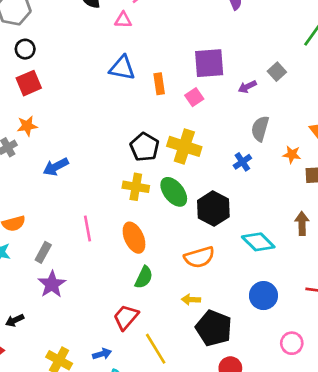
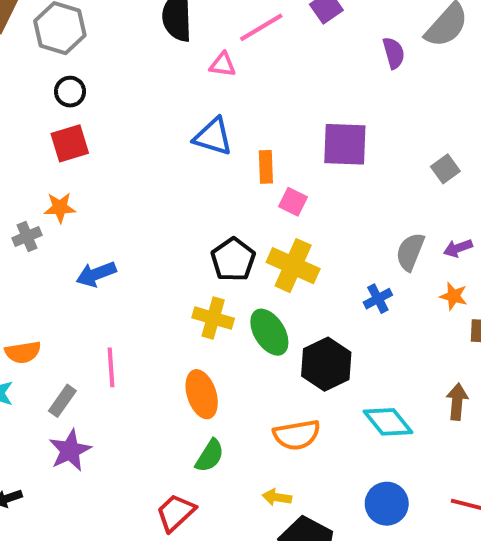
purple arrow: (247, 87) -> (458, 248), moved
pink square: (194, 97) -> (293, 202), moved, turned -36
pink line: (87, 229) -> (111, 367), moved

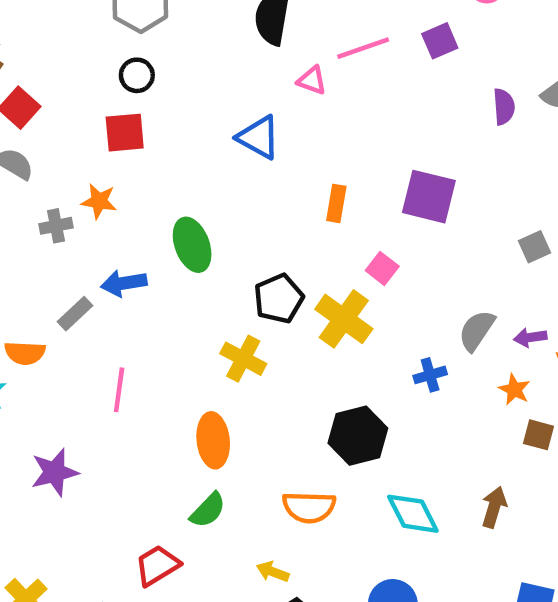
blue triangle: (213, 137) -> (259, 137), moved
pink square: (293, 202) -> (382, 268), moved
green ellipse: (269, 332) -> (192, 245), moved
gray rectangle: (62, 401) -> (75, 314), moved

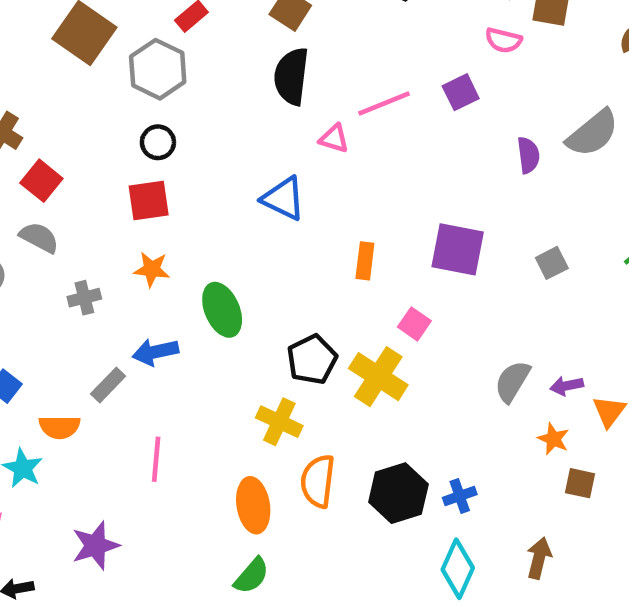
orange star: (99, 201) -> (152, 269), moved
gray square: (534, 247) -> (552, 263), moved
blue cross: (430, 375) -> (460, 496), moved
orange semicircle: (309, 507) -> (318, 481), moved, turned 98
cyan diamond: (413, 514) -> (458, 569), turned 54

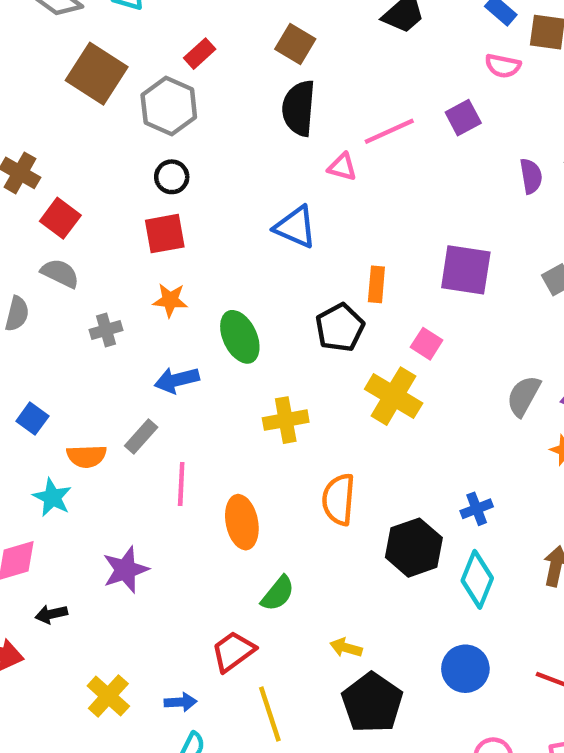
black pentagon: (312, 359) -> (340, 328), moved
gray rectangle: (108, 385) -> (141, 437), moved
yellow cross: (279, 422) -> (286, 420), moved, turned -33
black hexagon: (398, 493) -> (414, 548), moved
orange ellipse: (253, 505) -> (242, 522), moved

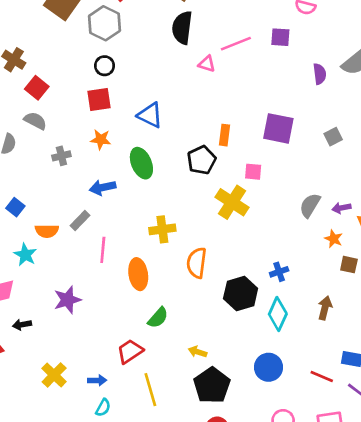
purple square: (463, 118) -> (280, 37), turned 30
blue triangle: (295, 227) -> (150, 115), moved
pink square: (427, 344) -> (253, 172), turned -30
yellow cross: (286, 420) -> (162, 229), moved

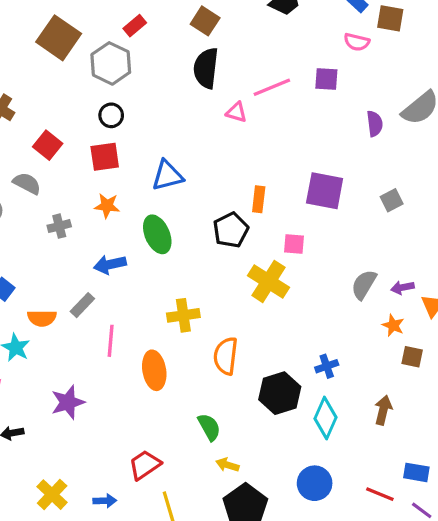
red square: (37, 88) -> (48, 145), moved
blue triangle: (150, 115) -> (167, 176), turned -40
green semicircle: (158, 318) -> (209, 427), moved, turned -70

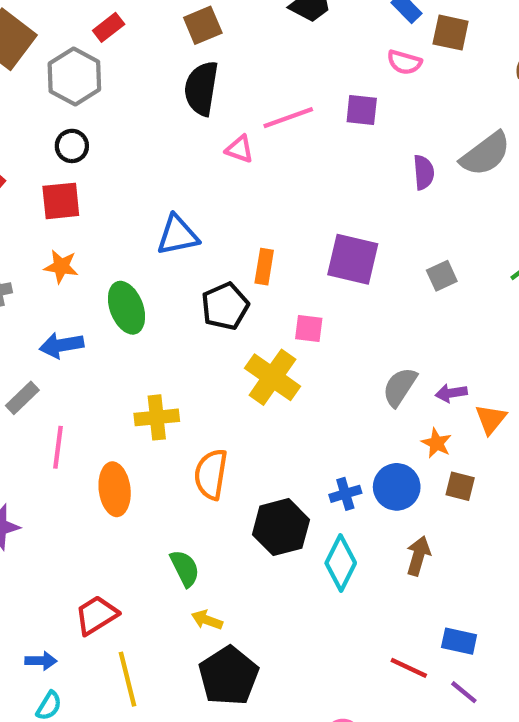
brown square: (205, 21) -> (203, 25), turned 32
blue triangle: (167, 176) -> (178, 235), moved
blue circle: (315, 483) -> (397, 487), moved

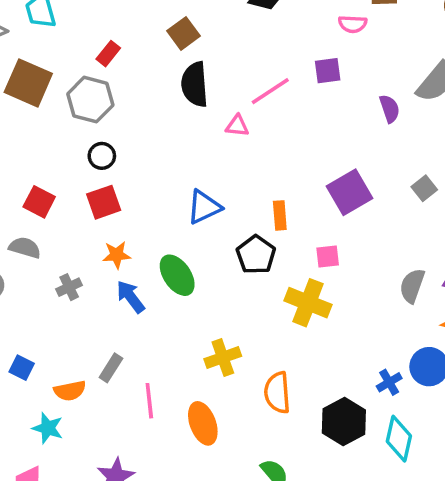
purple square: (353, 259) -> (349, 192), turned -30
blue arrow: (61, 345) -> (131, 297), moved, turned 76

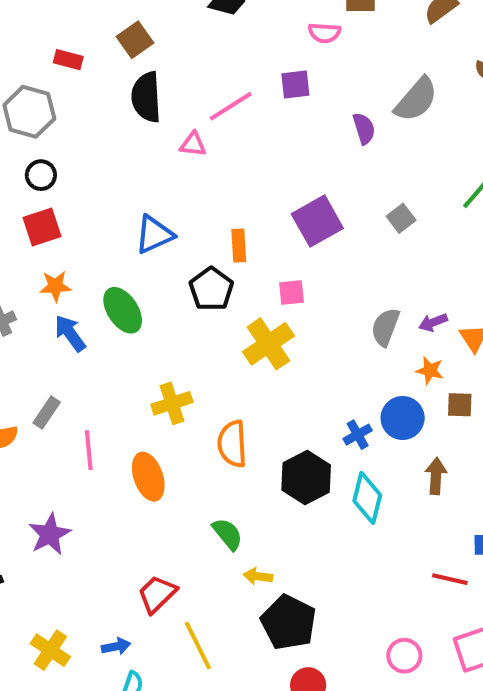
red rectangle: (108, 54) -> (68, 60), moved, turned 65
yellow cross: (308, 303) -> (268, 344), turned 33

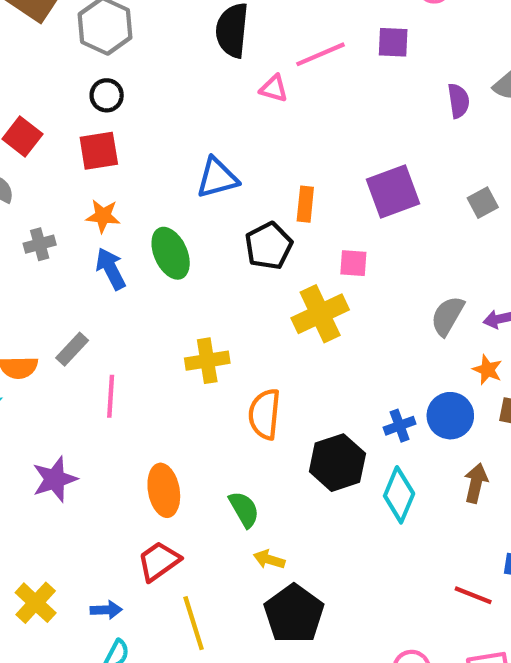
orange ellipse: (148, 477) -> (164, 490), moved

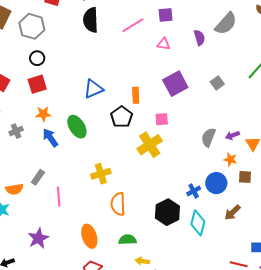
pink triangle: (274, 89) -> (164, 44), moved
orange semicircle: (265, 414) -> (118, 204), moved
brown arrow: (476, 483) -> (232, 212), turned -138
green semicircle: (244, 509) -> (127, 240), turned -54

